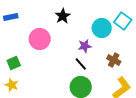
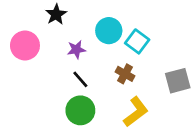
cyan square: (123, 21) -> (137, 41), moved
purple star: (85, 46) -> (76, 50), moved

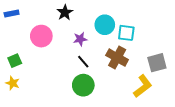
cyan square: (137, 41) -> (126, 33), turned -30
brown cross: (125, 74) -> (117, 58), size x1.5
yellow L-shape: (136, 112) -> (143, 86), moved

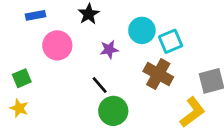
blue rectangle: (12, 13) -> (35, 15), moved
cyan square: (126, 33) -> (171, 41), turned -30
black line: (83, 62) -> (100, 85), moved

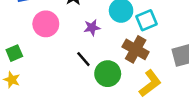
green circle: (113, 111) -> (108, 74), moved
yellow L-shape: (192, 112) -> (150, 83), moved

